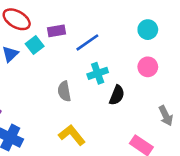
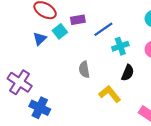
cyan cross: (98, 73) -> (120, 46), moved
yellow L-shape: (72, 135) -> (110, 94), moved

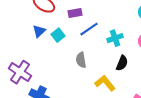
blue line: (103, 29) -> (89, 29), moved
cyan square: (60, 31) -> (58, 35), moved

